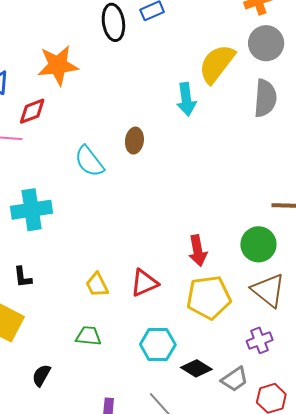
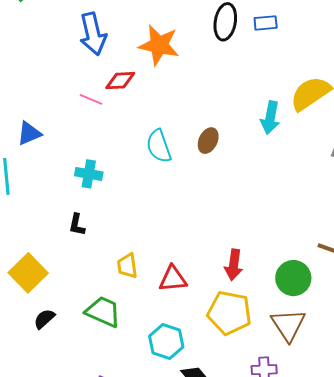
cyan cross: (32, 210) -> (89, 174), size x0.7
black L-shape: (23, 277) -> (77, 225), moved
green trapezoid: (88, 336) -> (103, 312), size x1.4
black semicircle: (41, 375) -> (44, 319), moved

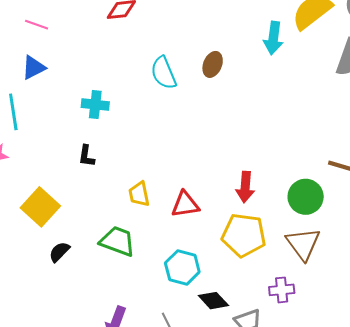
pink line: (91, 99) -> (37, 25), moved

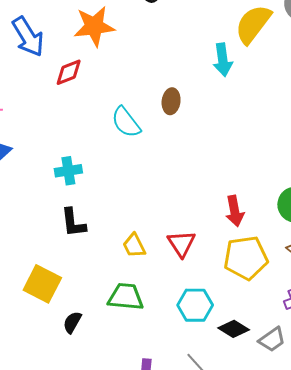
black L-shape: (86, 156) -> (73, 223), size x1.4
red triangle: (185, 204) -> (181, 244), turned -40

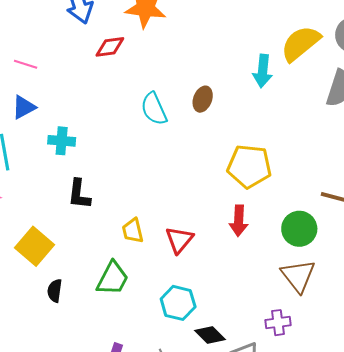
cyan cross: (68, 171) -> (62, 141), moved
yellow pentagon: (246, 258) -> (249, 166), moved
green trapezoid: (126, 297) -> (113, 278), turned 99
black semicircle: (72, 322) -> (55, 291), turned -35

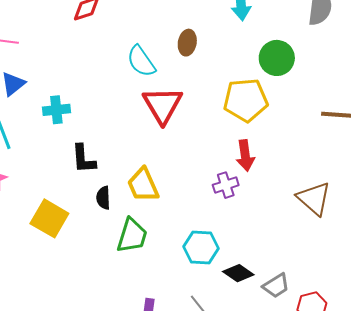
green circle: (299, 229) -> (277, 58), moved
yellow trapezoid: (133, 231) -> (143, 185), size x1.4
red triangle: (179, 240) -> (163, 105), moved, size x1.4
black semicircle: (55, 291) -> (103, 198), moved
purple cross: (278, 323) -> (226, 185), moved

